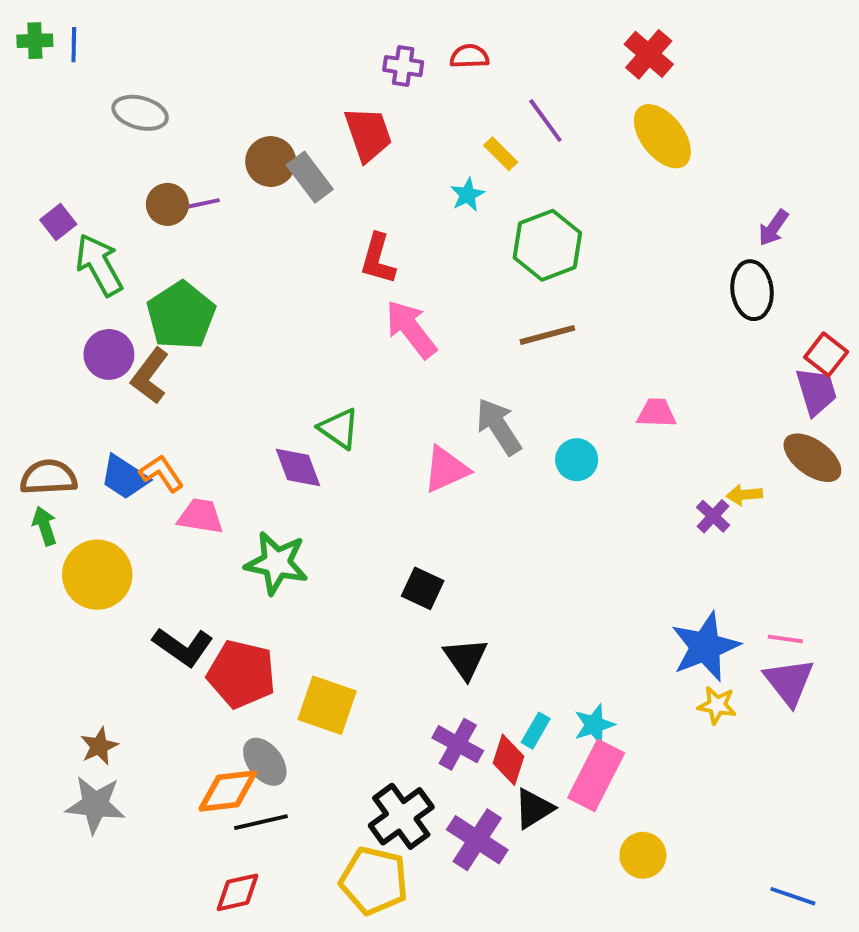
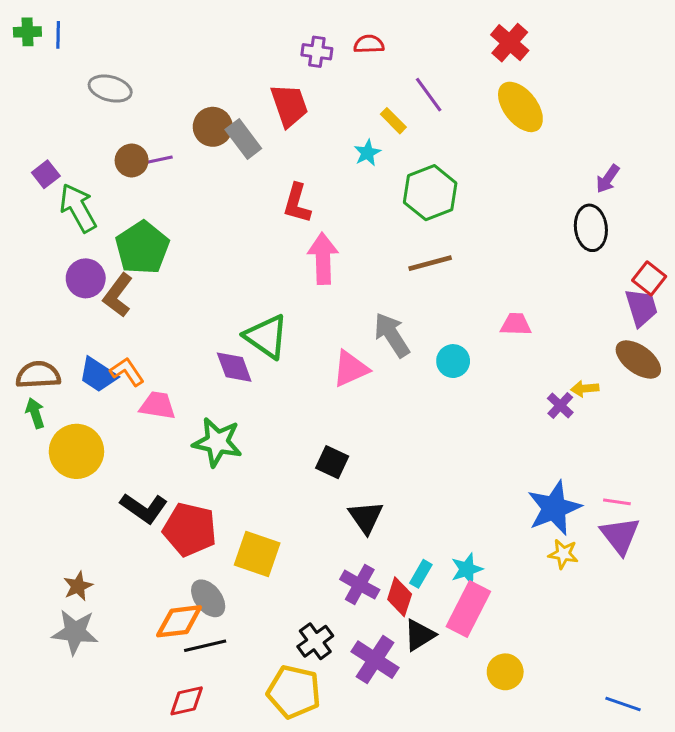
pink arrow: (411, 329) -> (323, 258), turned 36
green triangle: (339, 429) -> (266, 337), size x1.4
black cross: (401, 816) -> (315, 641), size x0.7

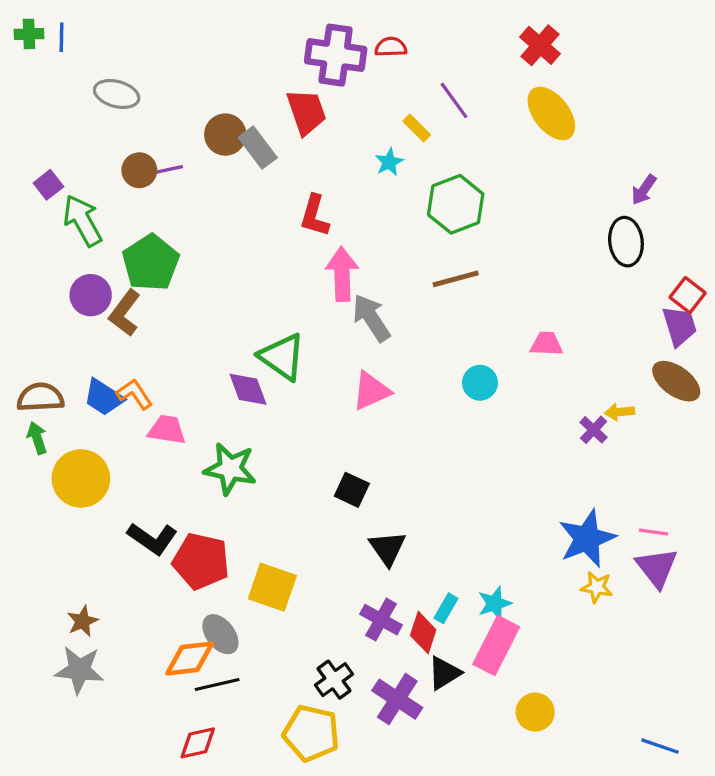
purple cross: (317, 52) -> (336, 55), size x1.8
gray arrow: (392, 335) -> (371, 318), moved

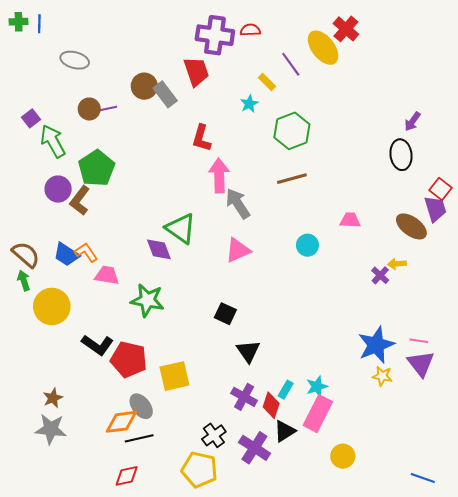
yellow ellipse: (551, 113) -> (323, 48), moved
brown ellipse: (676, 381) -> (411, 226), moved
brown semicircle: (40, 397) -> (26, 254), turned 44
yellow square: (272, 587) -> (174, 376), turned -32

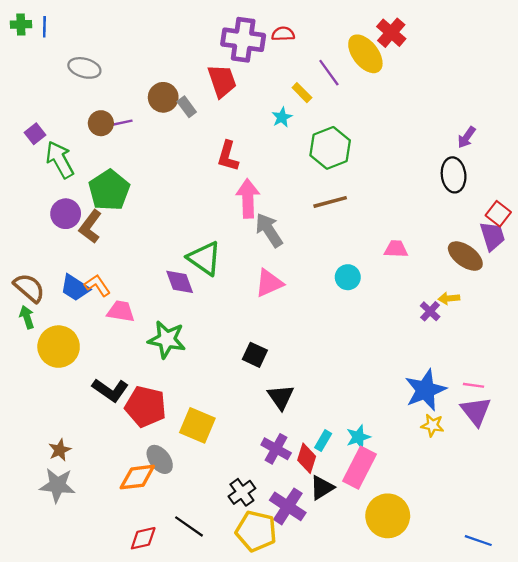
gray rectangle: (165, 94) -> (187, 107), size x0.7
yellow square: (174, 376) -> (197, 425), turned 36
black line: (139, 438) -> (189, 526), moved, turned 48
yellow circle: (343, 456) -> (388, 516), size x1.6
yellow pentagon: (199, 470) -> (256, 531), moved

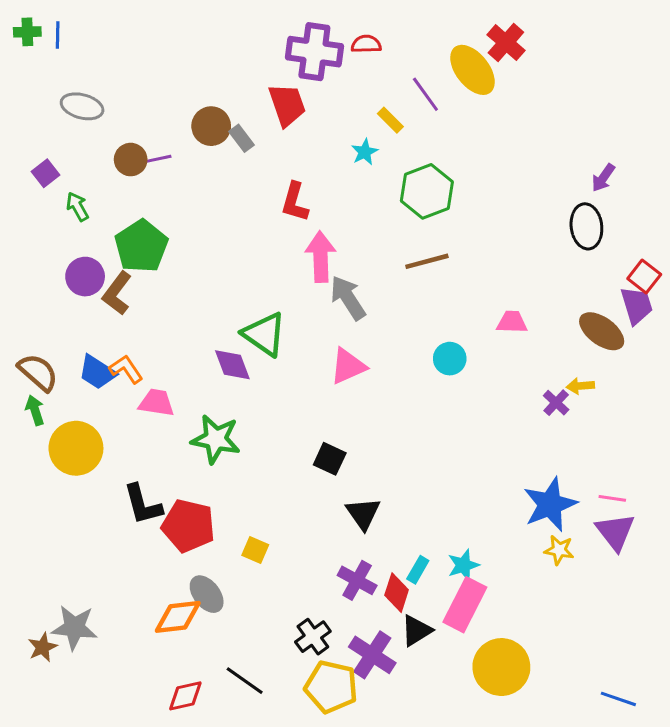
gray ellipse: (84, 68) -> (82, 106), moved
green arrow: (60, 160) -> (77, 207), size x0.6
black L-shape: (110, 390) -> (143, 504), turned 40
yellow square: (197, 425) -> (255, 550), size x0.6
brown star: (60, 450) -> (43, 647), moved

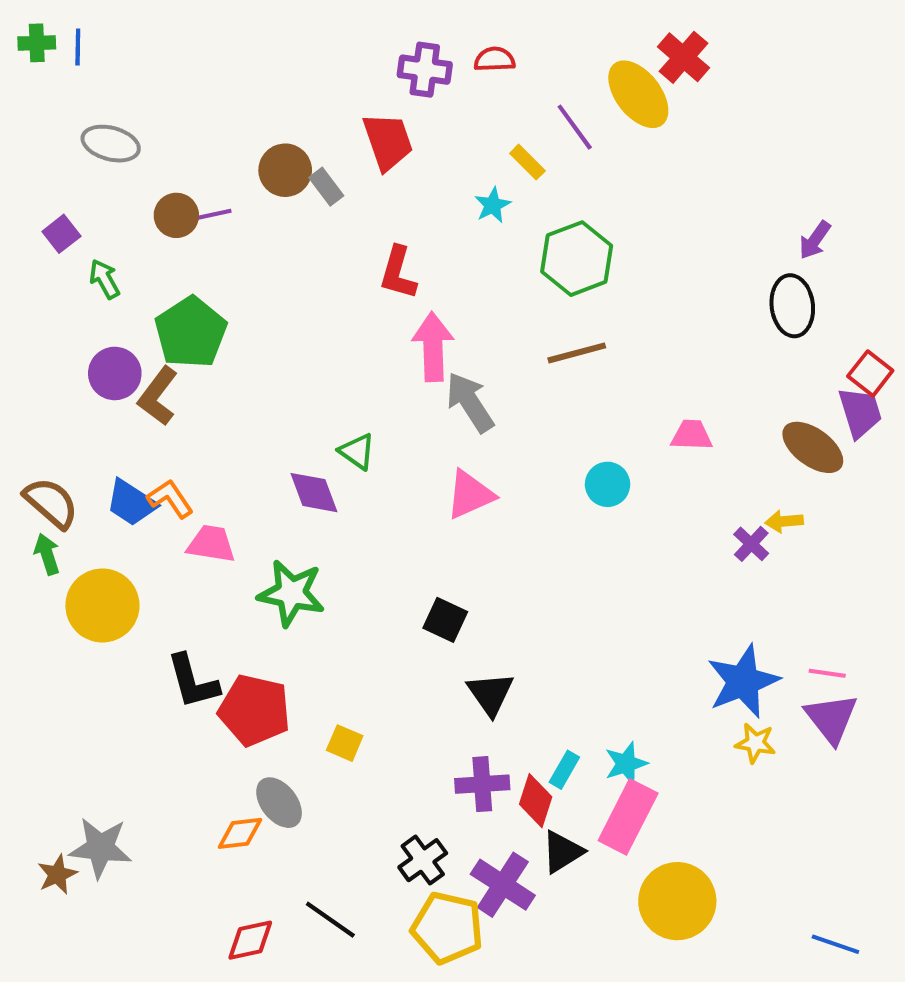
purple cross: (314, 52) -> (425, 70), size x0.7
green triangle: (264, 334) -> (357, 451), size x0.6
purple cross: (357, 580) -> (482, 784), turned -33
orange diamond: (178, 617) -> (240, 833), size x0.7

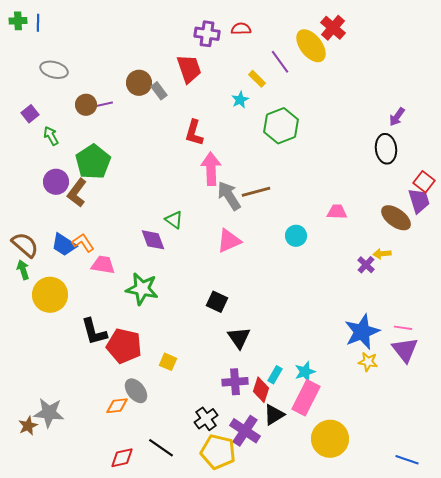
brown line: (577, 353) -> (256, 192), moved

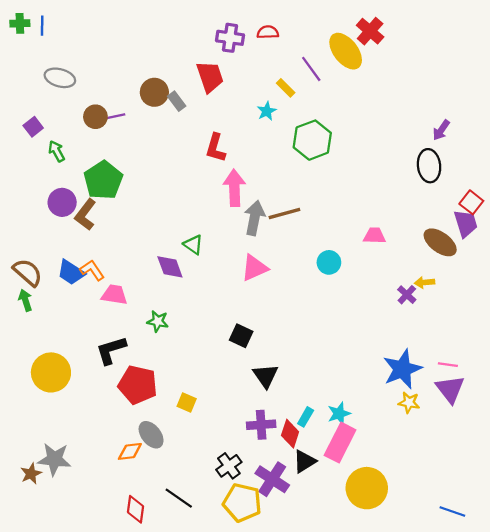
gray arrow: (229, 196) -> (254, 218), turned 44
green star: (142, 289) -> (158, 321), size x0.6
yellow circle: (50, 295) -> (51, 372), moved
black L-shape: (94, 332) -> (111, 350), moved, turned 88
red diamond: (122, 458) -> (135, 509), turned -70

